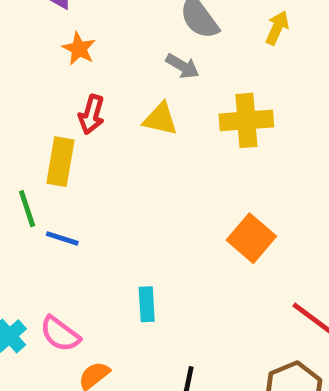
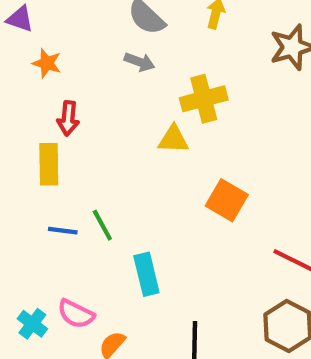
yellow triangle: (160, 119) -> (173, 139), moved
green line: (27, 209) -> (102, 225), moved
cyan rectangle: (147, 304) -> (146, 274), size x1.4

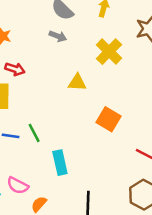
yellow cross: (204, 99) -> (109, 52), moved, turned -32
red arrow: (68, 118) -> (15, 69), turned -78

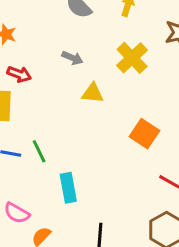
gray arrow: (58, 36) -> (72, 58), moved
orange square: (108, 119) -> (144, 134), moved

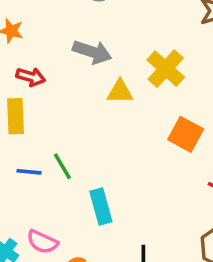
gray arrow: (72, 58) -> (92, 52), size x1.5
yellow cross: (132, 58) -> (166, 69), moved

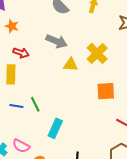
orange square: (186, 134) -> (106, 91), turned -36
cyan rectangle: (101, 207) -> (55, 128), turned 36

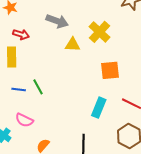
cyan rectangle: (55, 128) -> (99, 108), moved
pink semicircle: (21, 146) -> (24, 120), moved

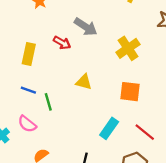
red arrow: (21, 35) -> (62, 43), moved
yellow triangle: (73, 45) -> (84, 82), moved
green line: (38, 87) -> (48, 102), moved

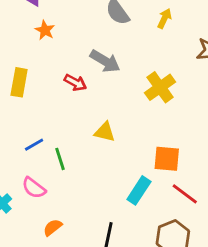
yellow rectangle: (29, 54) -> (19, 82), moved
blue line: (28, 90) -> (34, 145), turned -48
orange square: (130, 92) -> (167, 159), moved

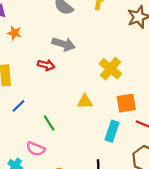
yellow cross: (160, 87) -> (110, 69), moved
yellow triangle: (105, 132) -> (85, 102), moved
blue line: (34, 145) -> (18, 106), moved

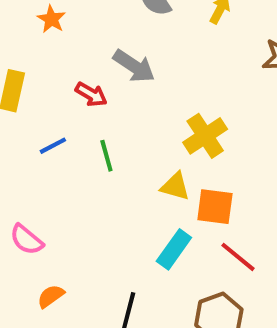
yellow triangle: (85, 102) -> (175, 186), moved
blue line: (18, 106) -> (53, 146), moved
green line: (49, 123) -> (106, 156), moved

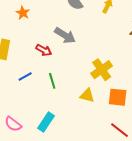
orange square: (215, 207) -> (118, 97), moved
cyan rectangle: (174, 249) -> (46, 122), moved

